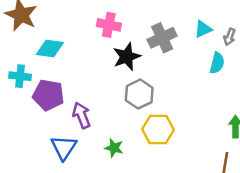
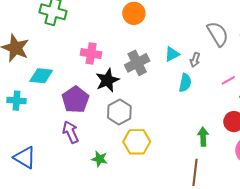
purple pentagon: (48, 95) -> (75, 100), moved, turned 30
blue triangle: (64, 147) -> (25, 158), moved, turned -30

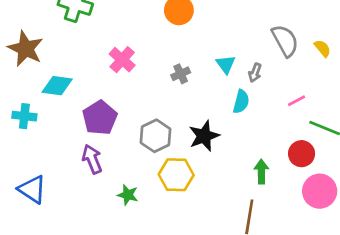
pink cross: (91, 54) -> (122, 60), turned 30
cyan triangle: (172, 54) -> (226, 64), turned -42
gray cross: (137, 63) -> (181, 74), size x0.6
black star: (107, 80) -> (204, 136), moved

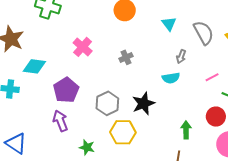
cyan triangle: (226, 64) -> (169, 24), moved
cyan semicircle: (241, 102) -> (171, 78), turned 66

